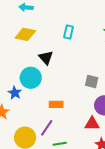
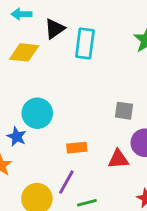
cyan rectangle: (69, 32) -> (85, 44), size x1.5
black triangle: (46, 58) -> (55, 29), moved, turned 42
red triangle: (92, 124) -> (118, 159), moved

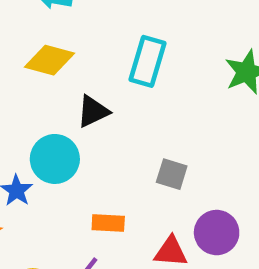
black triangle: (55, 29) -> (93, 111), moved
gray square: (124, 111) -> (172, 174), moved

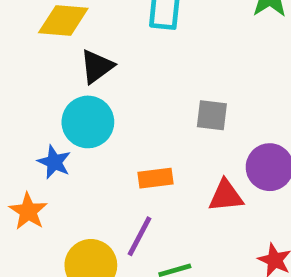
black triangle: (93, 111) -> (97, 67), moved

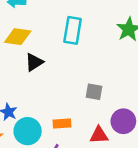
cyan circle: (88, 122) -> (28, 131), moved

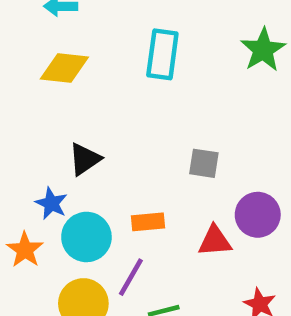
black triangle: (34, 62) -> (85, 159), moved

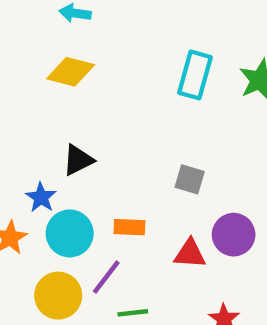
cyan rectangle: (162, 54) -> (195, 75), moved

